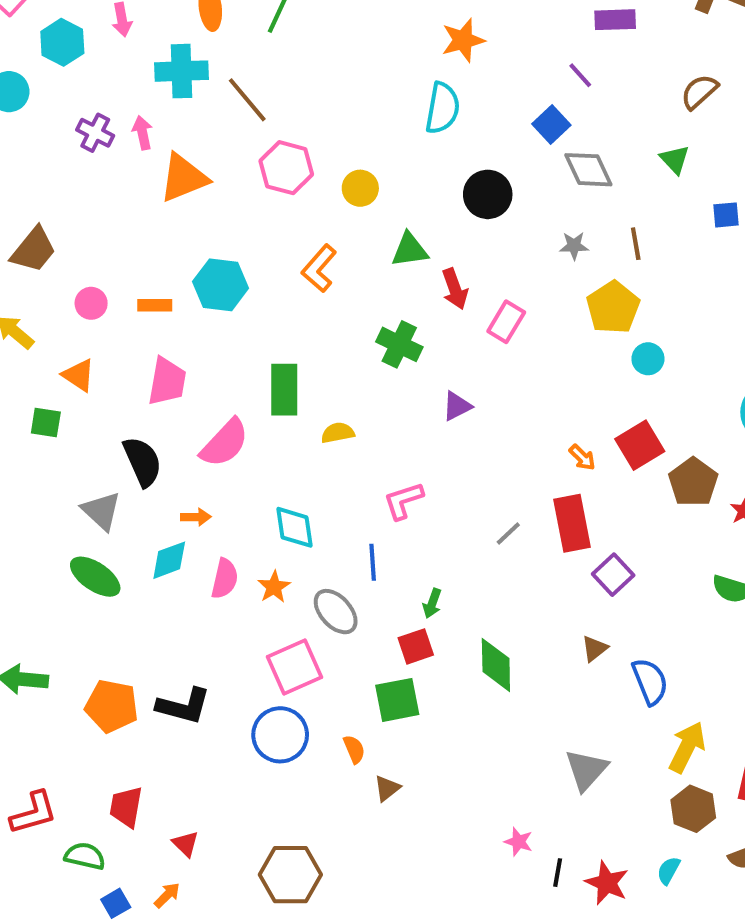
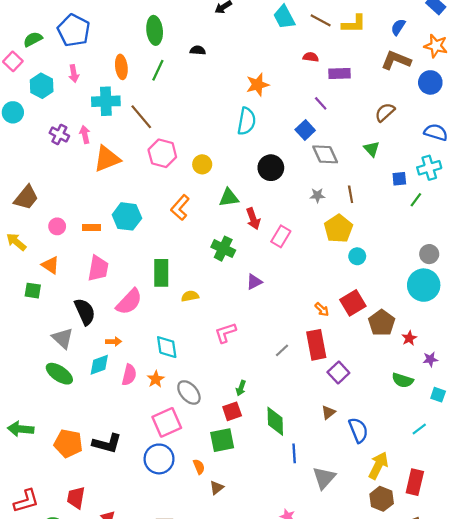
blue line: (373, 562) -> (294, 453), moved

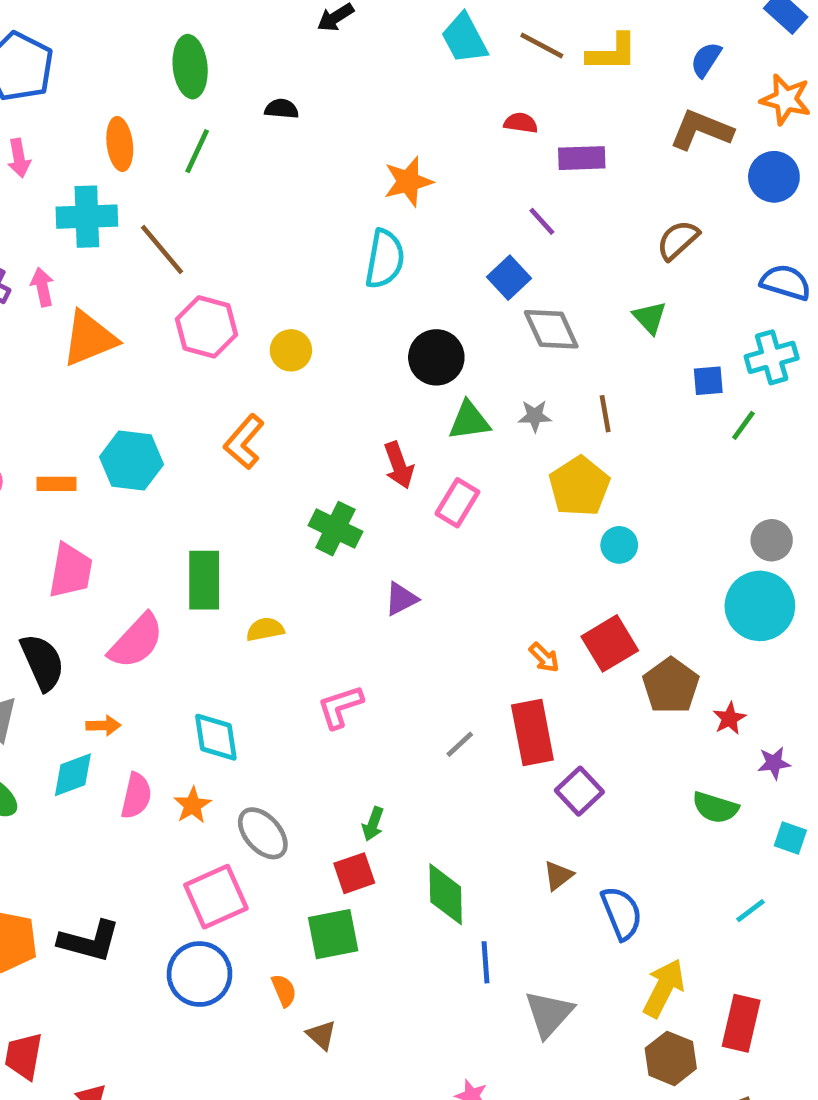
green triangle: (229, 198) -> (469, 421), moved
brown triangle: (217, 488) -> (321, 1035), turned -40

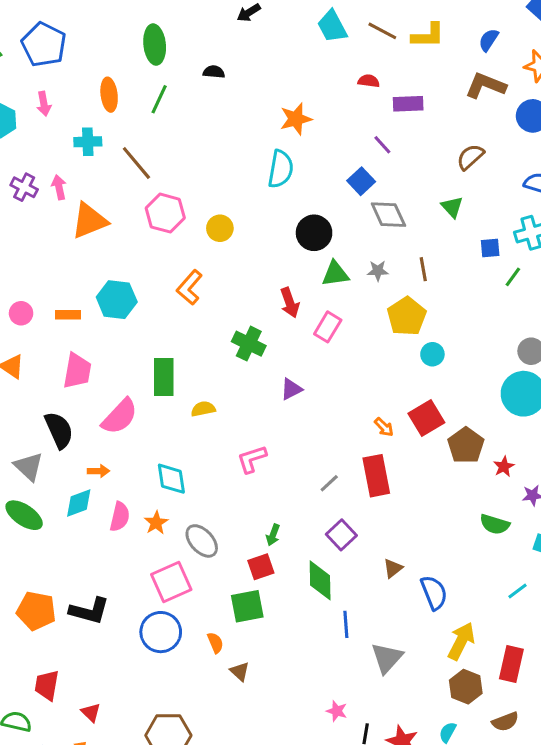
cyan cross: (87, 217) -> (88, 142), size x0.7
purple square: (579, 791) -> (341, 535), moved

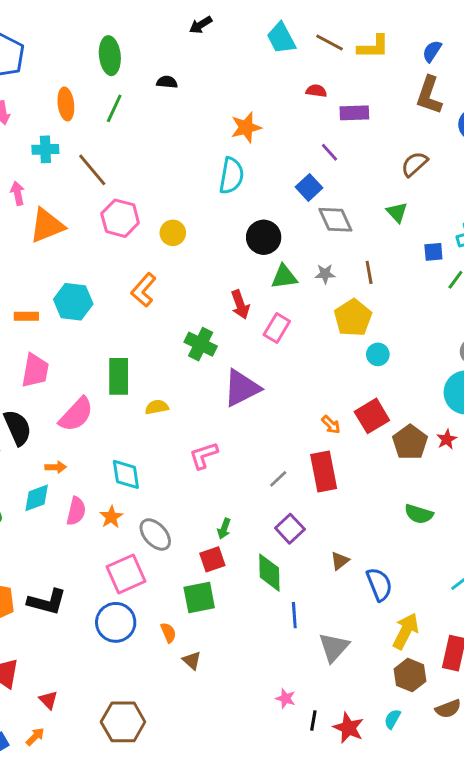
brown L-shape: (486, 86) -> (429, 95), turned -93
purple triangle: (291, 389) -> (242, 388), size x1.8
red star: (504, 467) -> (447, 439), moved
green semicircle: (495, 524) -> (419, 514), moved

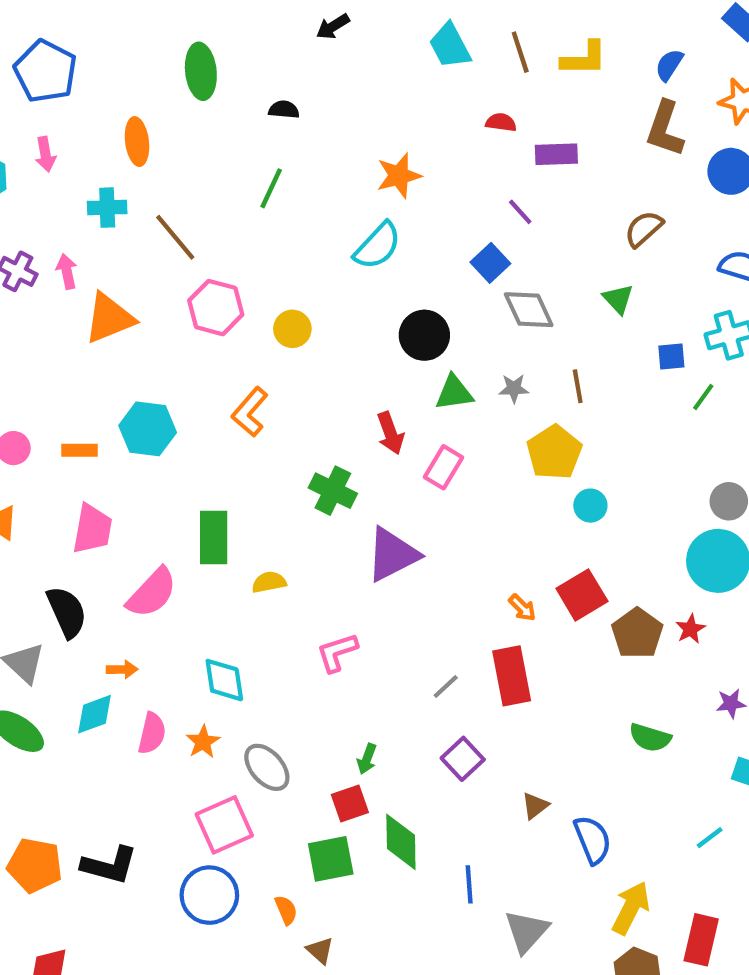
brown line: (329, 42) -> (520, 52), turned 44
green line: (114, 108) -> (271, 188), moved
cyan semicircle: (231, 176) -> (378, 246), turned 33
green diamond: (269, 573) -> (401, 842), moved

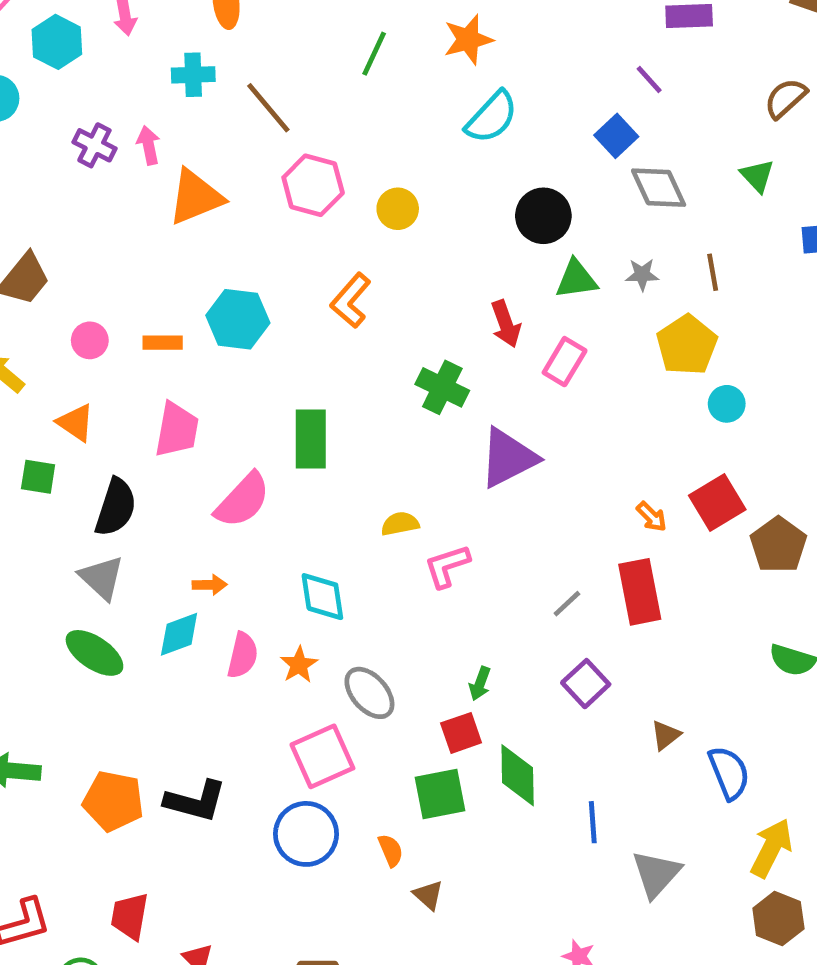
orange star: (399, 176) -> (468, 40), moved
yellow semicircle: (269, 582) -> (400, 524), moved
black semicircle: (67, 612) -> (116, 507), moved, turned 42

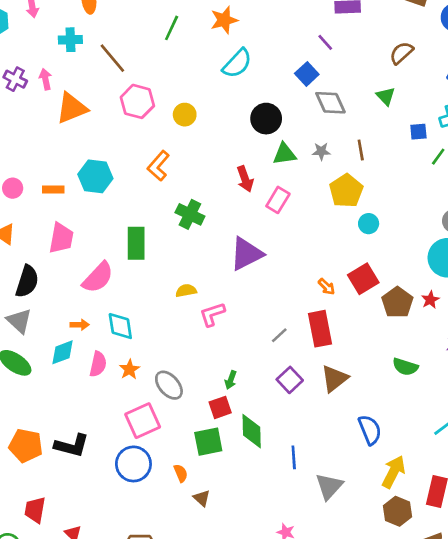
green cross: (442, 387) -> (190, 214), moved
cyan diamond: (322, 597) -> (120, 326), moved
brown triangle: (666, 735) -> (334, 379), moved, size x1.6

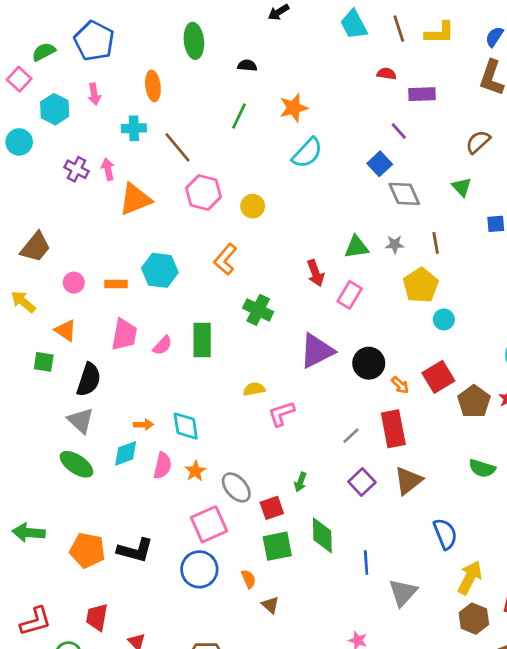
black circle: (266, 119) -> (369, 363), moved
pink semicircle: (98, 277) -> (163, 345), moved, size x0.6
red square: (220, 407) -> (272, 508), moved

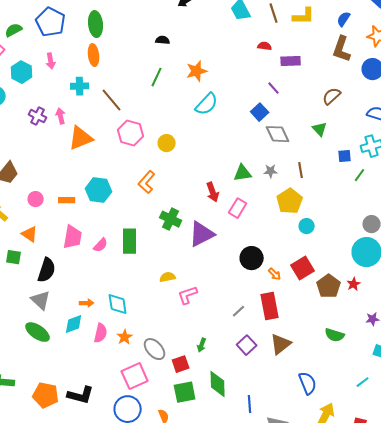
green ellipse: (194, 41) -> (96, 24), moved
purple triangle: (317, 351) -> (202, 234), moved

